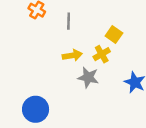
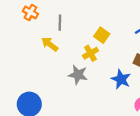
yellow arrow: (72, 55) -> (50, 44), moved, turned -132

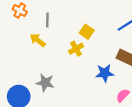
gray star: (78, 75) -> (45, 83), moved
blue star: (121, 79) -> (105, 73), turned -30

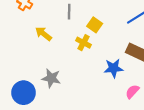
gray line: (47, 20) -> (69, 12), moved
yellow cross: (76, 49) -> (83, 43), turned -32

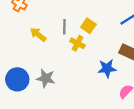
gray line: (69, 12) -> (64, 27), moved
blue circle: (24, 93) -> (17, 79), moved

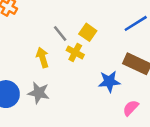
gray line: (64, 27) -> (60, 34), turned -40
yellow arrow: (38, 35) -> (42, 58), moved, turned 35

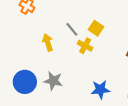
yellow arrow: (42, 58) -> (48, 42), moved
blue star: (109, 81) -> (100, 90), moved

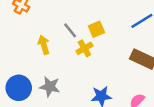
yellow square: (96, 28) -> (96, 29), turned 32
yellow cross: (85, 46) -> (84, 48), turned 32

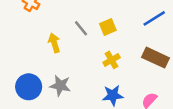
yellow cross: (84, 48) -> (112, 60), moved

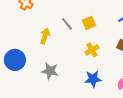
yellow arrow: (54, 43) -> (45, 36), turned 35
blue circle: (29, 87) -> (15, 60), moved

